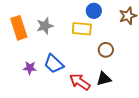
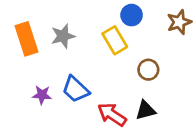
yellow rectangle: (82, 29) -> (115, 40), turned 54

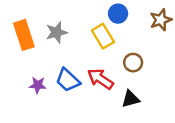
red arrow: (112, 114) -> (100, 79), moved

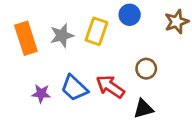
yellow rectangle: (103, 36) -> (96, 31), moved, turned 50

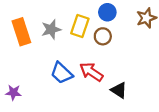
brown circle: (146, 69) -> (103, 36), moved
purple star: (41, 94) -> (13, 92), moved
black triangle: (143, 109) -> (119, 90), turned 48

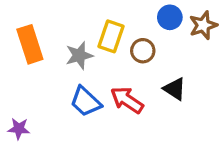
blue circle: (107, 12) -> (170, 17), moved
gray star: (51, 29) -> (79, 55), moved
black triangle: (119, 90) -> (175, 89), moved

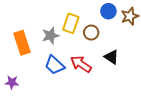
orange rectangle: (30, 44) -> (22, 43), moved

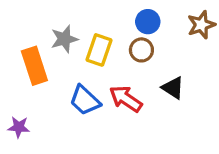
blue circle: (108, 11) -> (148, 22), moved
yellow rectangle: (71, 23) -> (99, 50), moved
gray star: (50, 36) -> (64, 39), moved

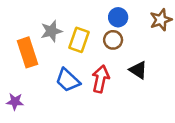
red arrow: (126, 99) -> (100, 79), turned 68

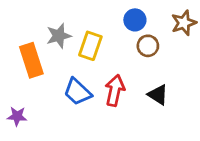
brown circle: (113, 40) -> (148, 46), moved
black triangle: (138, 70) -> (158, 95), moved

